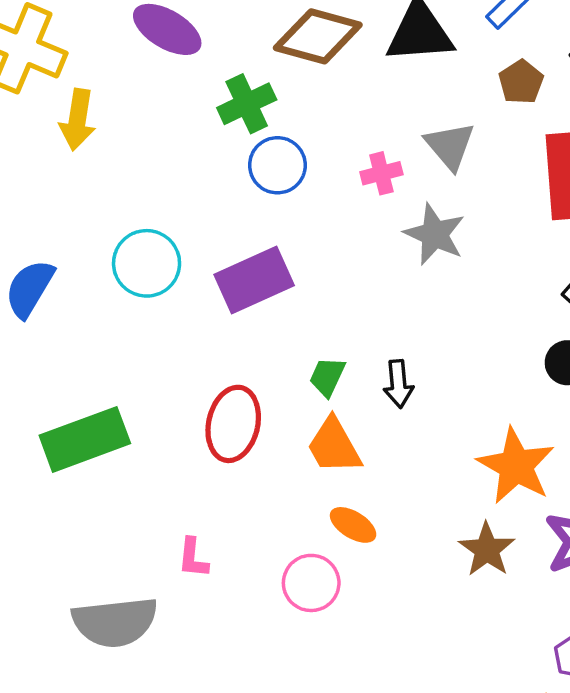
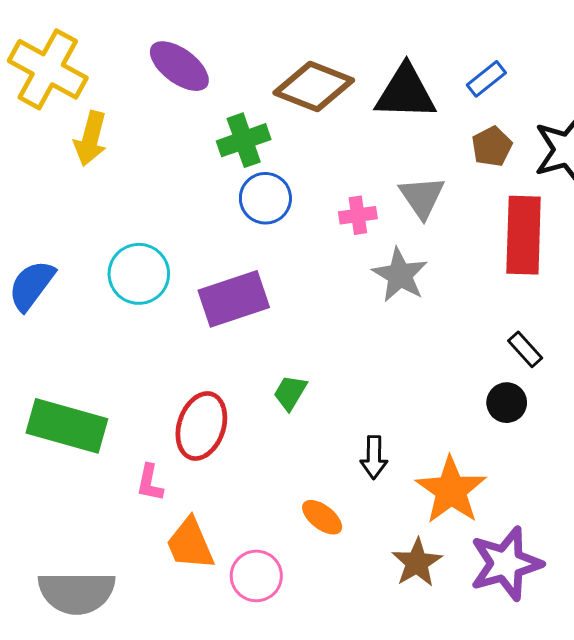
black arrow: (398, 384) -> (374, 457), moved
green rectangle: (85, 439) -> (67, 426), turned 30
orange trapezoid: (334, 446) -> (190, 544), moved
orange ellipse: (353, 525) -> (322, 517), moved
pink L-shape: (193, 558) -> (150, 483), moved

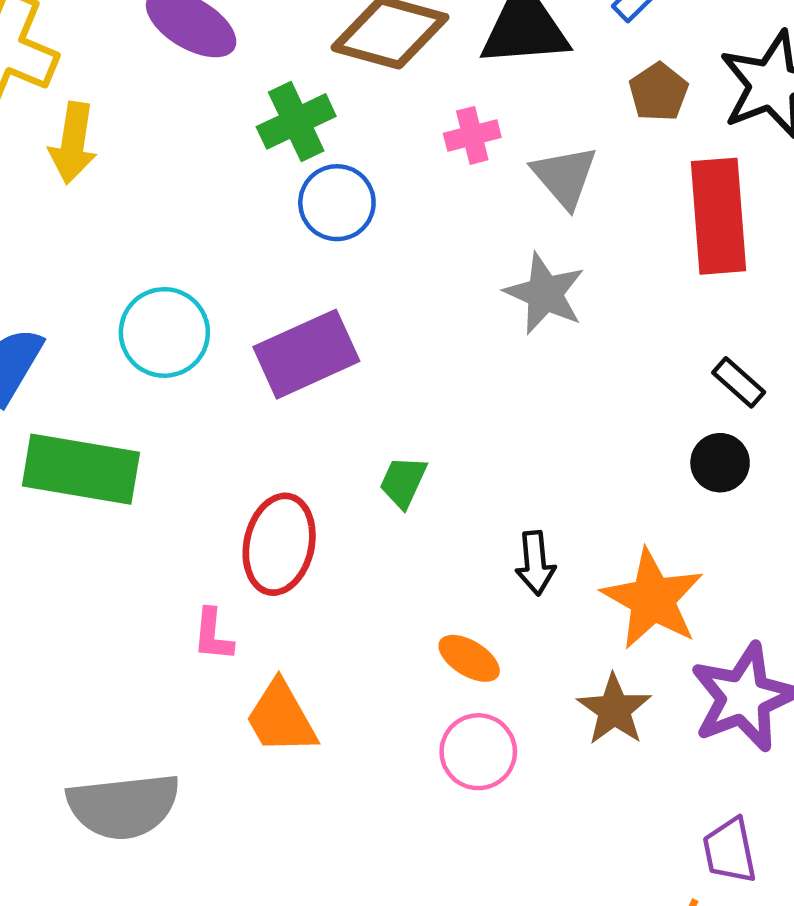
pink cross: (358, 215) -> (472, 135), moved
green rectangle: (67, 426) -> (81, 469), moved
pink circle: (256, 576) -> (478, 752), moved

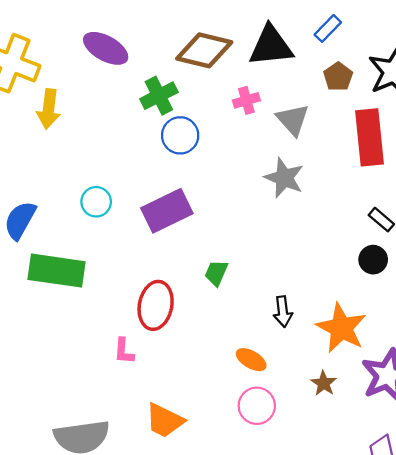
cyan circle: (164, 332) -> (96, 202), size x0.7
brown star: (614, 710) -> (324, 383), size x0.7
orange trapezoid: (281, 718) -> (165, 420), moved, turned -33

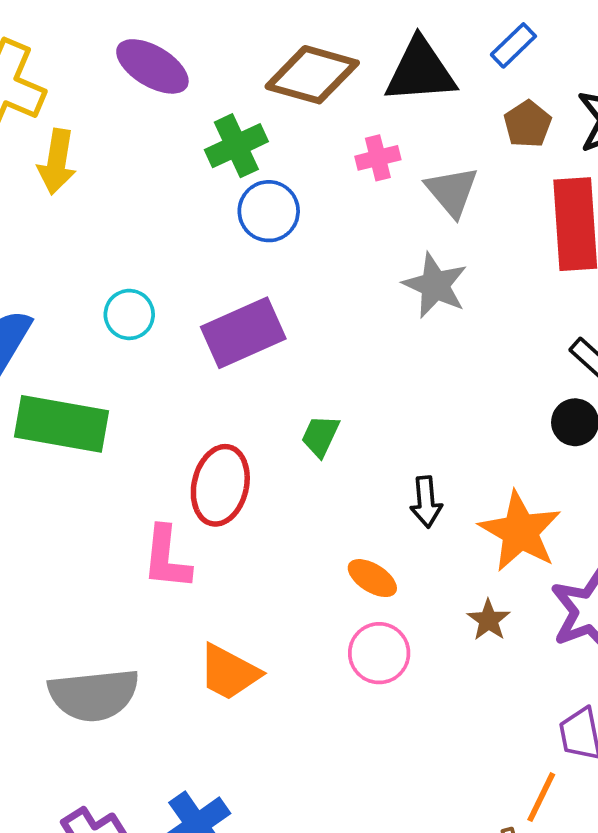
pink L-shape: (124, 351) -> (167, 558), size x1.5

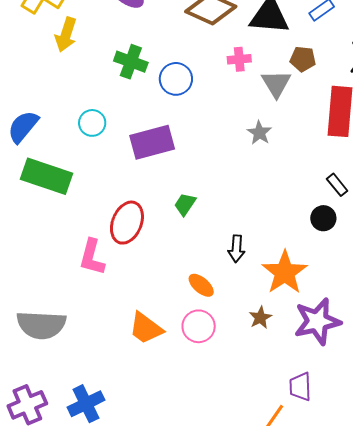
brown pentagon: (528, 124) -> (303, 59), moved, turned 30
green cross: (236, 146) -> (131, 62), moved, turned 36
gray star: (435, 285) -> (259, 133), size x0.7
orange trapezoid: (229, 672) -> (146, 328), moved

